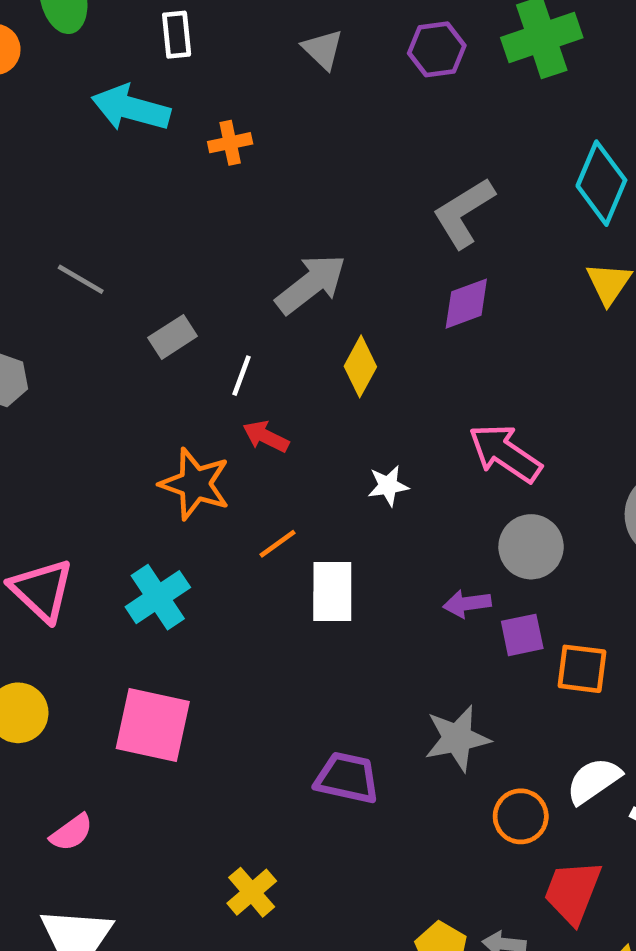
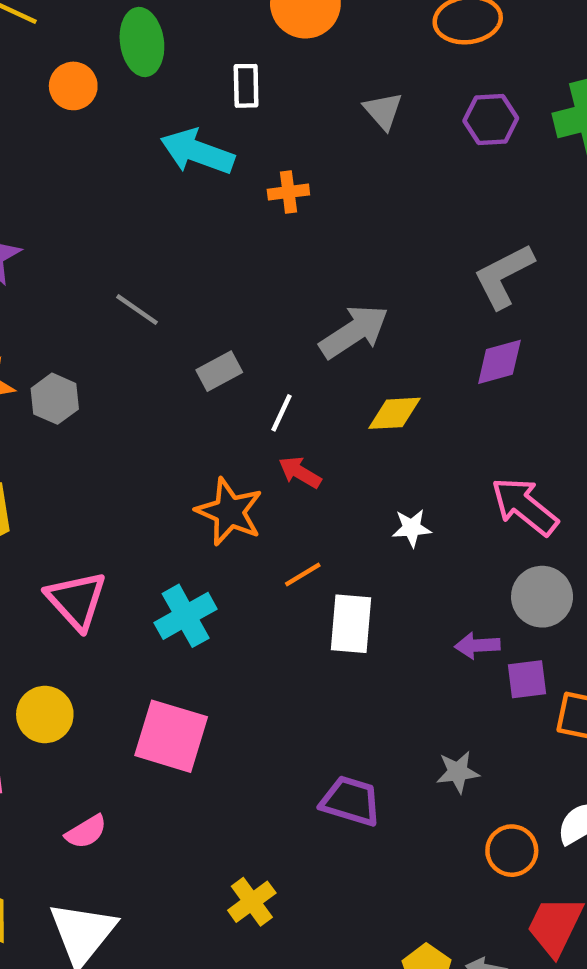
yellow diamond: (360, 366) -> (394, 413), turned 54
gray star: (457, 738) -> (458, 772), size x0.7

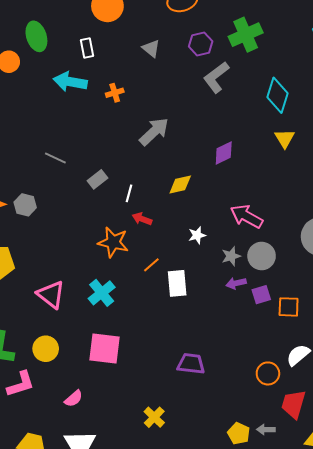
gray L-shape: (504, 276) -> (216, 77), moved
gray arrow: (354, 332) -> (154, 132), moved
gray star: (458, 772) -> (231, 256), moved

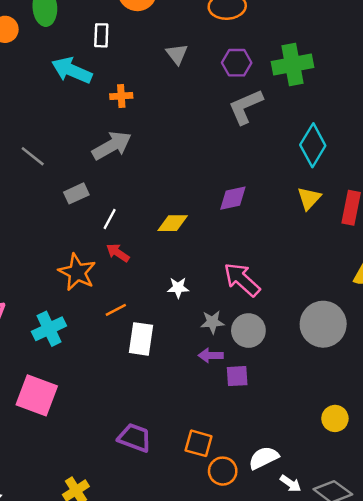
gray arrow: (154, 132) -> (112, 146), moved
orange square: (289, 307) -> (199, 443), moved

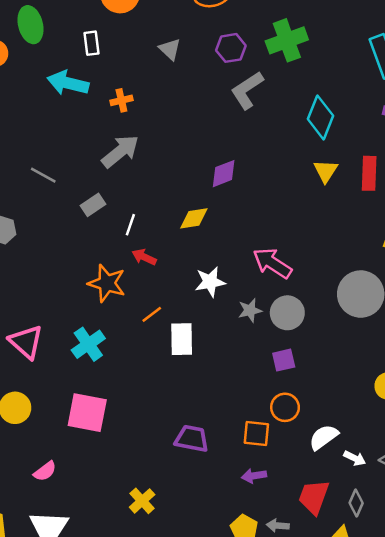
purple diamond: (233, 198) -> (224, 174), moved
white star: (178, 288) -> (210, 282), size x1.4
purple arrow: (211, 355) -> (254, 476), moved
orange circle: (223, 471) -> (285, 407), moved

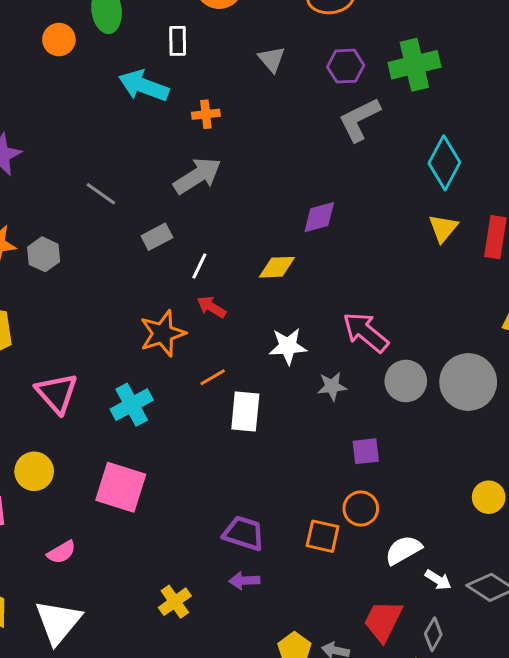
orange star: (107, 283) -> (163, 333), turned 30
gray circle: (287, 313) -> (406, 381), moved
purple arrow: (254, 476) -> (244, 581), moved

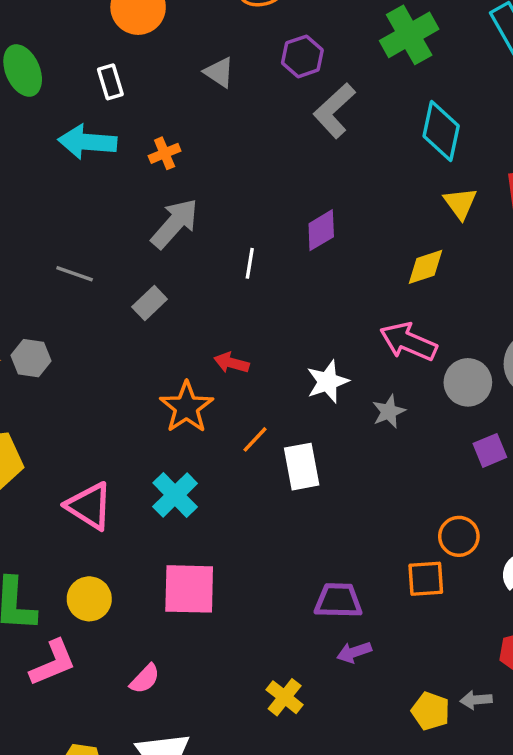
green cross: (414, 65) -> (409, 35), moved
white line: (199, 266) -> (250, 263), moved
yellow diamond: (277, 267) -> (426, 267), moved
purple square: (366, 451) -> (490, 450), moved

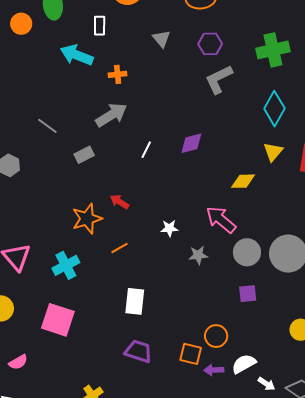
white star: (328, 382) -> (169, 228), size x0.7
white rectangle: (302, 467) -> (135, 301), moved
purple arrow: (354, 652) -> (214, 370), moved

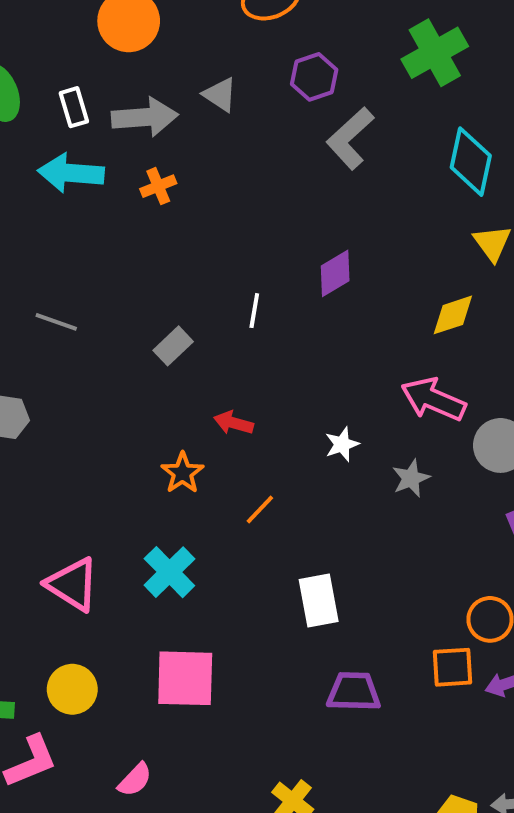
white rectangle: (100, 26) -> (74, 107), moved
gray arrow: (111, 115) -> (145, 117), moved, turned 44
gray rectangle: (84, 155) -> (173, 346), moved
orange star: (87, 219) -> (183, 473), size x0.7

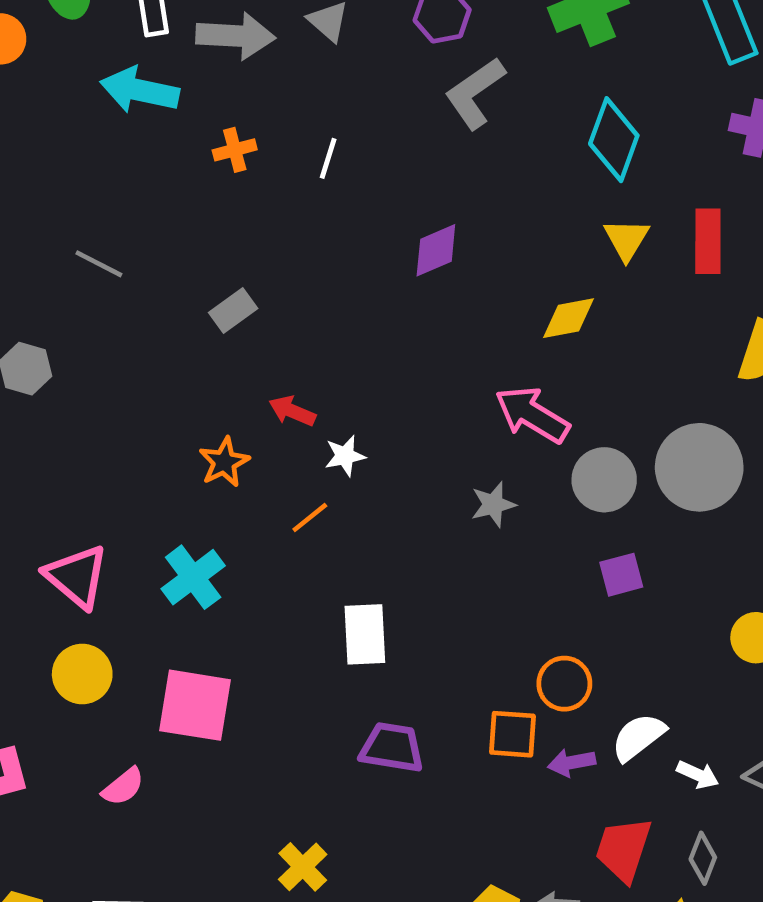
orange cross: (158, 186) -> (235, 150), moved
white line: (254, 311) -> (328, 158), moved
white star: (342, 444) -> (345, 456), moved
yellow circle: (72, 689) -> (82, 674), moved
pink semicircle: (135, 780) -> (123, 787), moved

